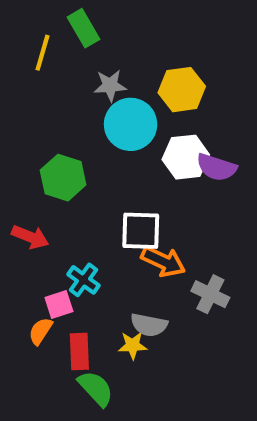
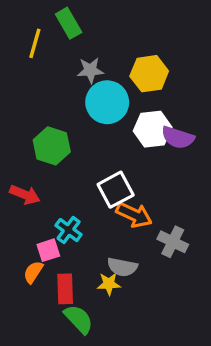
white square: (141, 231) -> (116, 190), turned -30

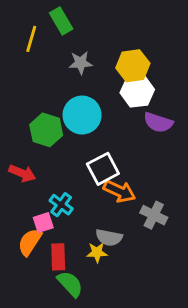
cyan circle: (107, 102) -> (82, 115), moved
white hexagon: (153, 129) -> (137, 91), moved
orange semicircle: (33, 272) -> (30, 242), size x1.4

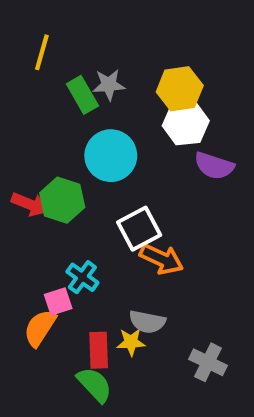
green rectangle: (61, 21) -> (82, 95), moved
green hexagon: (46, 130) -> (62, 200), moved
red arrow: (22, 173) -> (30, 204), moved
gray cross: (154, 215) -> (208, 362), moved
red rectangle: (58, 257) -> (99, 350), moved

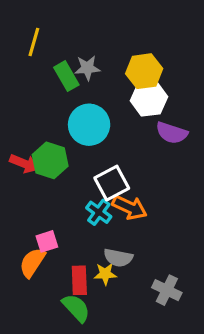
cyan cross: (82, 277) -> (99, 212), moved

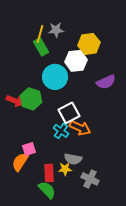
yellow line: (34, 42) -> (40, 34), moved
gray star: (87, 68) -> (56, 30), moved
white hexagon: (149, 99) -> (76, 61), moved
purple semicircle: (172, 133) -> (106, 82), turned -42
gray cross: (167, 290) -> (90, 179), moved

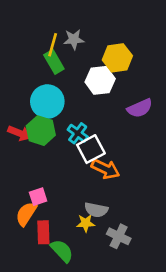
cyan circle: (55, 77) -> (47, 102), moved
cyan cross: (61, 131) -> (78, 133), moved
red rectangle: (49, 173) -> (43, 232), moved

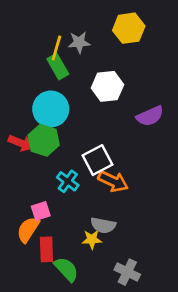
yellow hexagon: (117, 58) -> (129, 28), moved
cyan cross: (78, 133) -> (68, 181), moved
gray cross: (119, 236) -> (127, 272), moved

